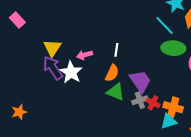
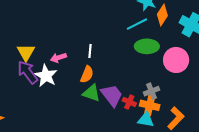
cyan line: (165, 25) -> (137, 24), turned -70
purple trapezoid: (140, 81) -> (112, 95), moved
gray cross: (140, 100) -> (152, 91), moved
cyan triangle: (169, 121) -> (146, 120), turned 30

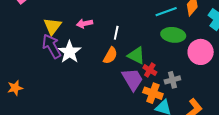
pink arrow: (58, 58) -> (85, 23), moved
green triangle: (91, 93) -> (136, 55), moved
red cross: (129, 102) -> (150, 70), moved
orange cross: (150, 105) -> (153, 93), moved

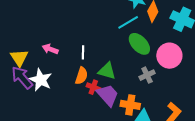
pink arrow: (85, 23) -> (50, 49), turned 42
green ellipse: (173, 35) -> (139, 44), turned 50
red cross: (150, 70) -> (93, 87), moved
gray cross: (172, 80) -> (147, 75), moved

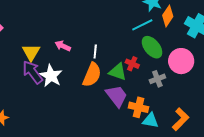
orange semicircle: (81, 76) -> (92, 75), size x1.4
red cross: (93, 87) -> (132, 64), moved

